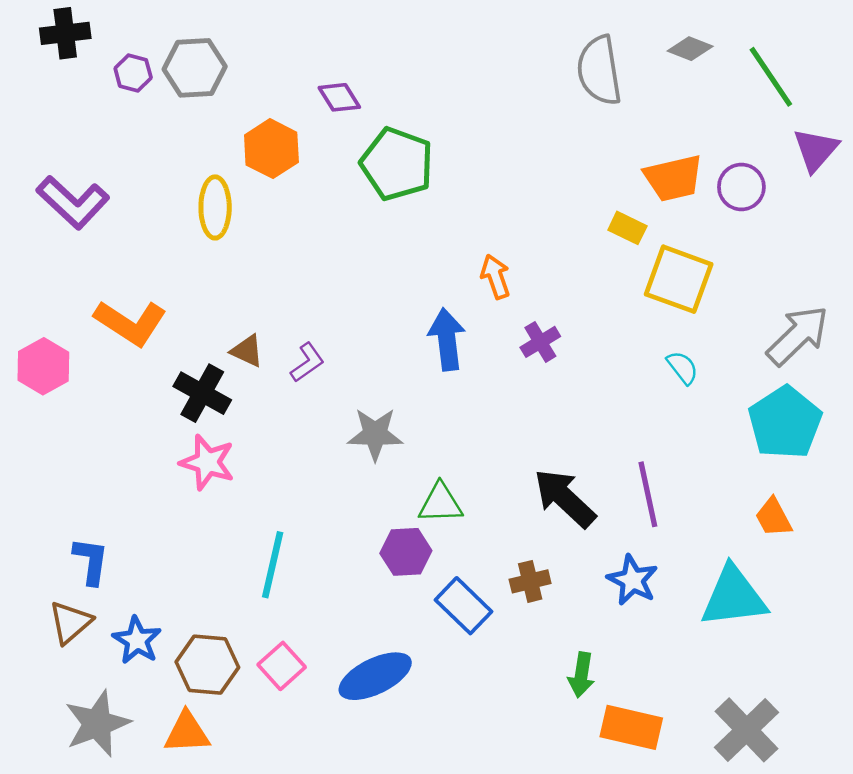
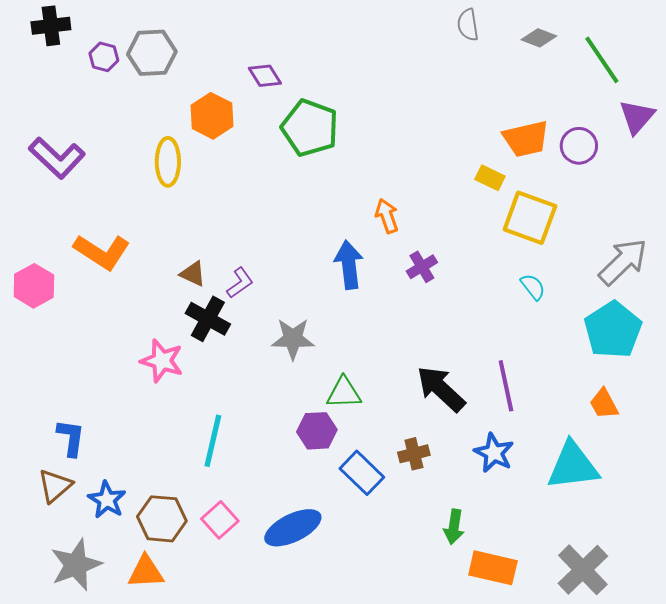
gray semicircle: (599, 70) -> (468, 25), moved, size x0.6
black cross: (202, 393) -> (208, 319), moved

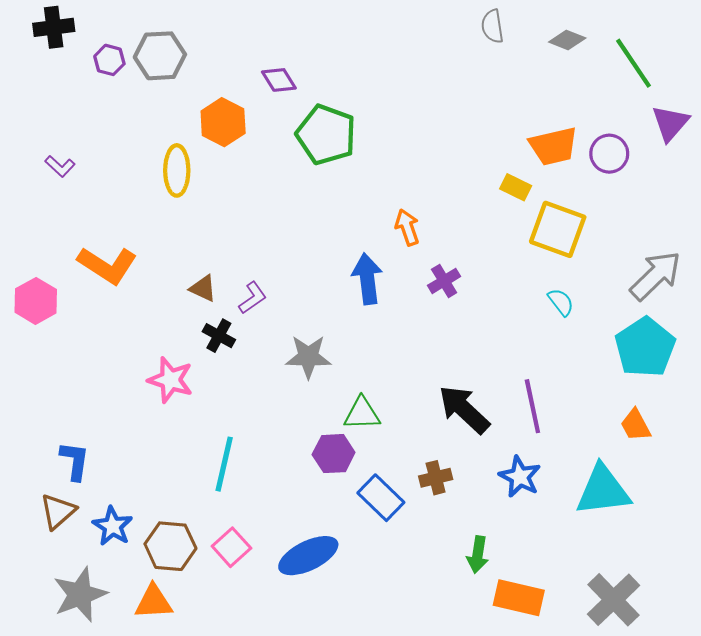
purple L-shape: (57, 158) -> (60, 166), size x0.5
black cross: (208, 319) -> (219, 336), size x0.7

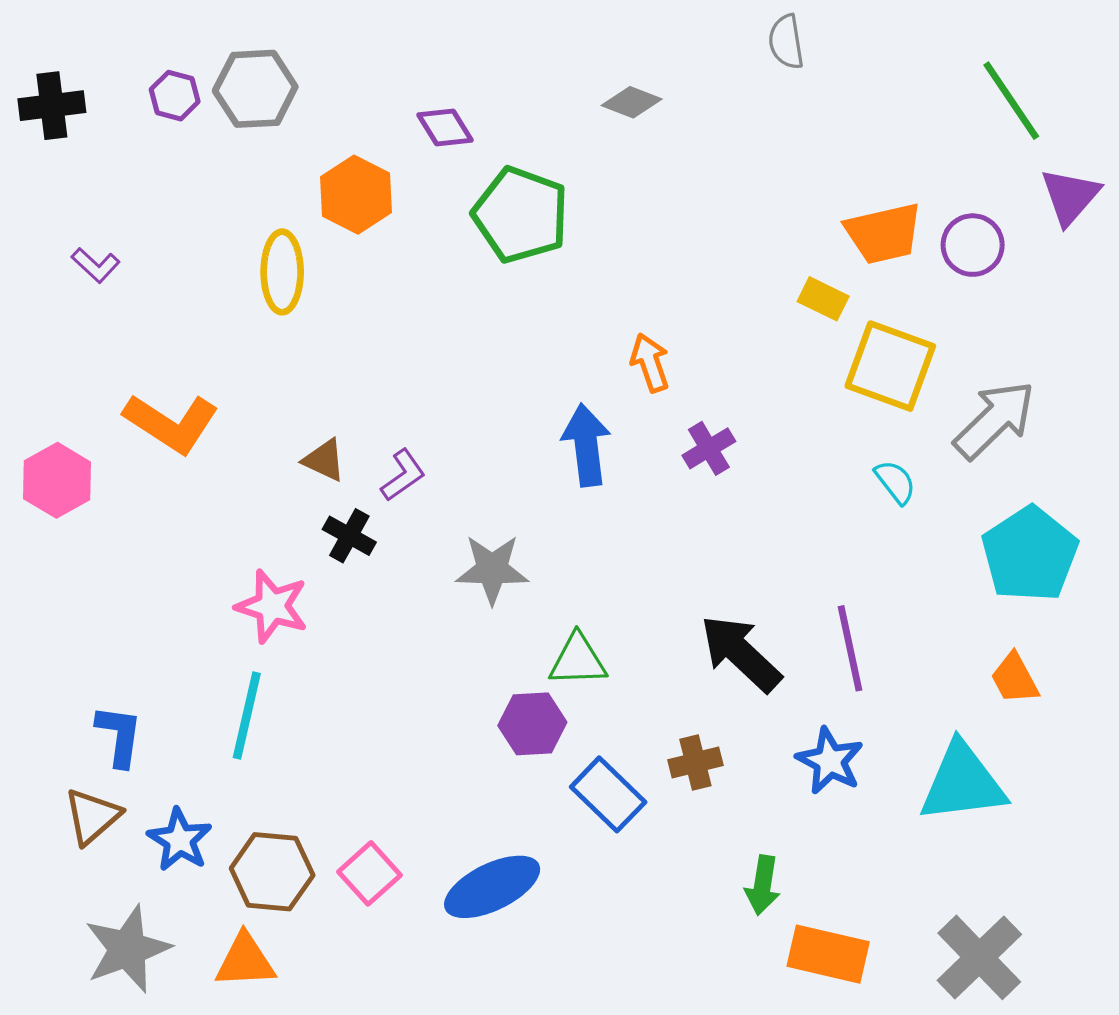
black cross: (54, 27) -> (52, 106), moved
gray diamond: (567, 40) -> (632, 102), moved
gray arrow: (656, 276) -> (994, 420), moved
cyan line: (224, 464) -> (247, 715), moved

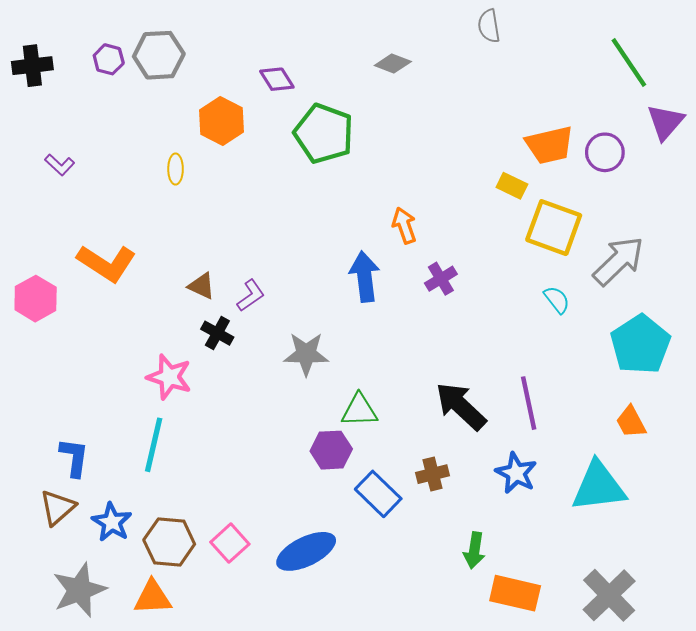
yellow ellipse: (282, 272) -> (176, 169), size x0.6

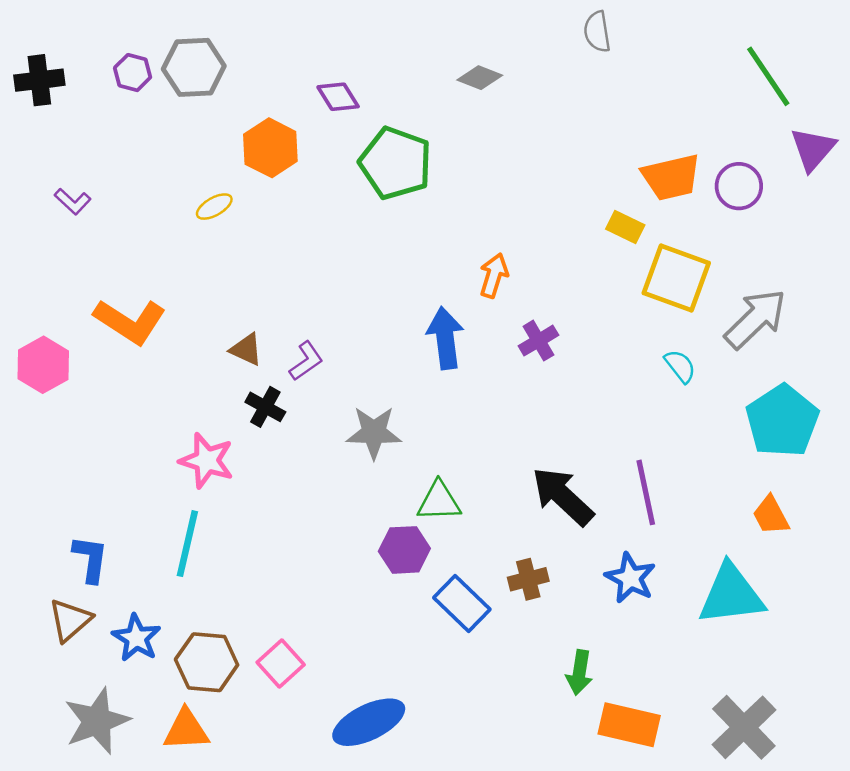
yellow ellipse: (176, 169) -> (214, 207), turned 60
orange arrow: (404, 225) -> (494, 275), turned 36
blue ellipse: (306, 551) -> (369, 722), moved

